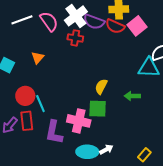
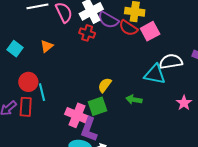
green square: (98, 109) -> (98, 106), turned -30
purple L-shape: (54, 132) -> (89, 129), moved

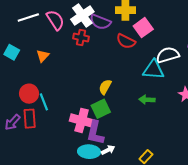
red semicircle: (128, 28) -> (126, 41), moved
cyan square: (15, 49) -> (12, 52), moved
green arrow: (134, 100) -> (147, 100), moved

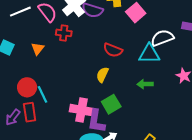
red cross: (81, 37) -> (64, 33), moved
red semicircle: (126, 41) -> (113, 50), moved
green square: (101, 109) -> (111, 104), moved

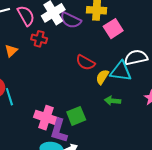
yellow semicircle: (102, 75) -> (102, 77), moved

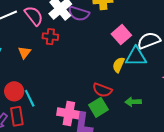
pink square: (113, 29) -> (121, 35), moved
red semicircle: (85, 63) -> (102, 90), moved
green arrow: (112, 101) -> (133, 102), moved

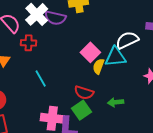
pink square: (121, 35) -> (90, 52), moved
cyan line: (30, 98) -> (41, 79), moved

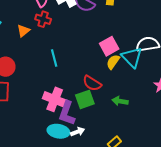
red cross: (29, 43) -> (43, 19), moved
cyan triangle: (115, 57) -> (132, 57), turned 35

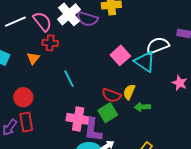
yellow semicircle: (113, 62) -> (129, 92), moved

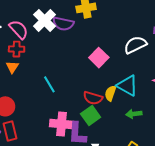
red cross: (50, 43) -> (17, 49), moved
cyan triangle: (145, 62) -> (127, 86), moved
green arrow: (142, 107) -> (134, 114), moved

